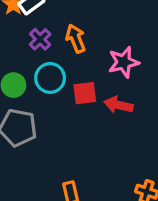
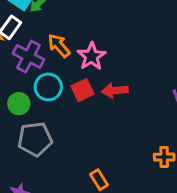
purple cross: (40, 39) -> (29, 57), size x1.5
pink star: (124, 62) -> (92, 56), moved

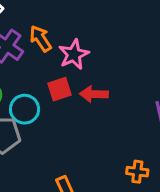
cyan circle: (48, 87) -> (25, 109), moved

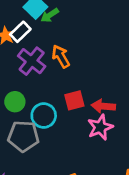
pink star: (74, 54) -> (100, 127), moved

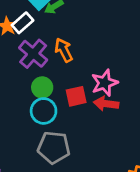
green circle: (15, 102) -> (42, 87), moved
pink star: (100, 127) -> (105, 83), moved
gray pentagon: (23, 136) -> (54, 147), moved

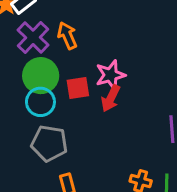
green circle: (42, 87) -> (41, 76), size x1.5
red arrow: (106, 104) -> (111, 98), turned -75

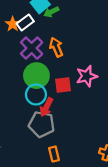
red arrow: (111, 98) -> (46, 107), moved

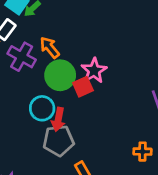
green circle: (36, 76) -> (60, 75), moved
red square: (63, 85) -> (83, 87), moved

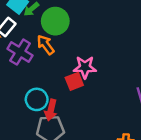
pink star: (94, 71) -> (85, 67), turned 30
green circle: (60, 75) -> (55, 21), moved

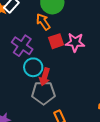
purple cross: (20, 52) -> (22, 46), moved
red square: (74, 81) -> (56, 41), moved

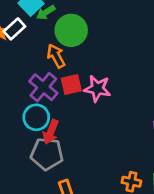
purple cross: (22, 46) -> (43, 87), moved

